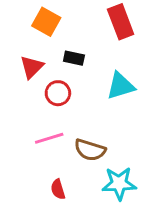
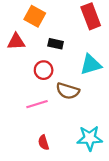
red triangle: (32, 67) -> (16, 42), moved, turned 42
brown semicircle: (90, 150) -> (68, 91), moved

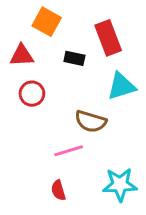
red rectangle: (91, 16) -> (108, 38), moved
red circle: (44, 70) -> (32, 94), moved
pink line: (37, 104) -> (69, 151), moved

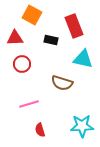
cyan triangle: (121, 86) -> (83, 59), turned 30
pink line: (69, 151) -> (29, 104), moved

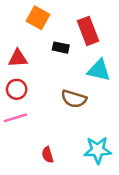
red triangle: (15, 38) -> (18, 58), moved
red circle: (22, 64) -> (17, 89), moved
pink line: (29, 104) -> (15, 118), moved

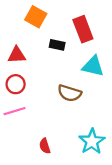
cyan star: (98, 150) -> (92, 141), turned -30

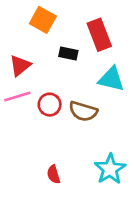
red triangle: (17, 55) -> (20, 66), turned -36
red circle: (16, 84) -> (50, 105), moved
pink line: (14, 111) -> (17, 96), moved

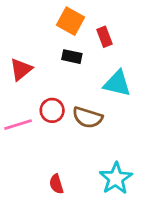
orange square: (43, 20) -> (70, 21), moved
red rectangle: (99, 35) -> (104, 37), size x0.6
pink line: (17, 96) -> (18, 125), moved

